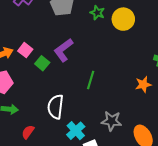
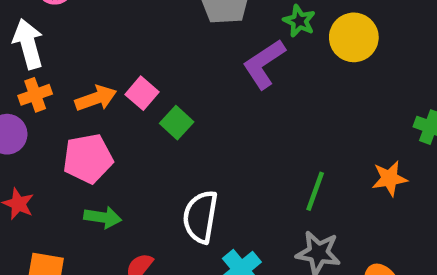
purple L-shape: (63, 50) -> (264, 64), moved
green line: (91, 80) -> (315, 191), moved

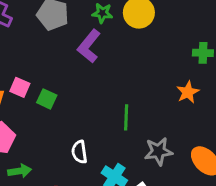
green line: (315, 191) -> (126, 117), moved
white semicircle: (200, 217) -> (79, 152), size x0.7

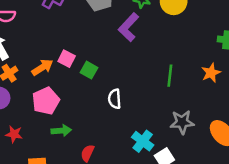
green line: (126, 117) -> (170, 76), moved
white semicircle: (79, 152) -> (115, 99), moved

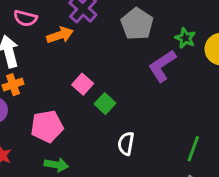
orange arrow: (42, 67) -> (60, 35), moved
green line: (170, 76) -> (193, 149), moved

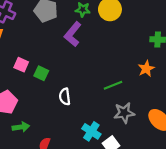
green line: (193, 149) -> (113, 85), turned 66

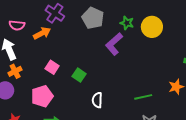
pink square: (21, 65) -> (52, 67), moved

